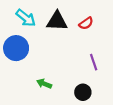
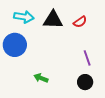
cyan arrow: (26, 18) -> (24, 17), turned -30
black circle: (83, 92) -> (85, 82), moved

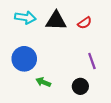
blue circle: (15, 45) -> (24, 59), moved
black circle: (85, 82) -> (80, 86), moved

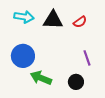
green arrow: (43, 82) -> (41, 78), size x1.5

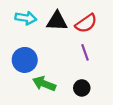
red semicircle: (80, 22) -> (86, 23), size x1.5
purple line: (87, 58) -> (85, 52), moved

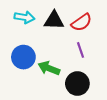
green arrow: (44, 84) -> (49, 68), moved
black circle: (82, 88) -> (77, 84), size x1.5

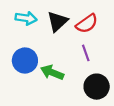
black triangle: (54, 20) -> (58, 21), turned -45
black circle: (77, 84) -> (97, 87), moved

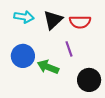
red semicircle: (87, 24) -> (80, 22), turned 35
purple line: (86, 53) -> (69, 49), moved

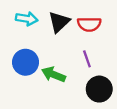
purple line: (69, 49) -> (87, 59), moved

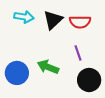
blue circle: (26, 62) -> (17, 73), moved

